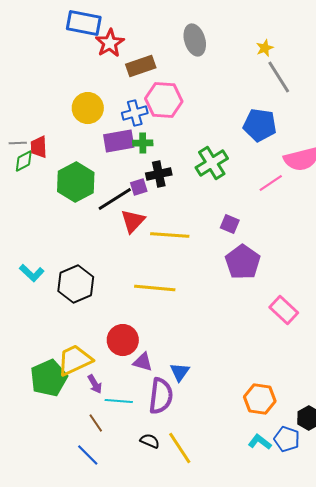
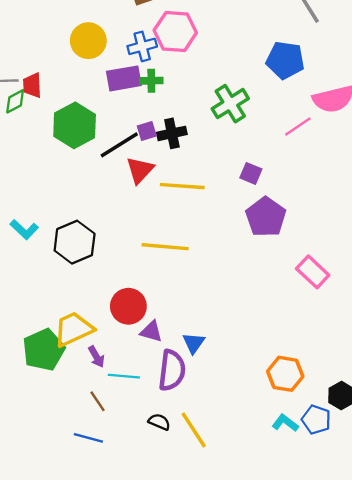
black cross: (159, 174) -> (172, 133), moved
blue line: (88, 455) -> (88, 438), turned -30

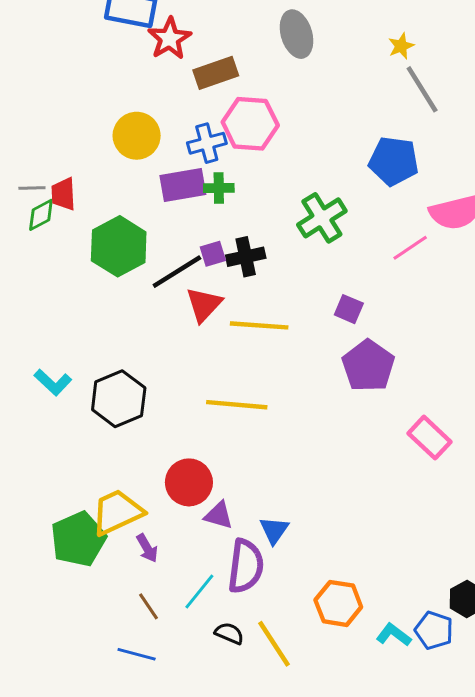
orange hexagon: (285, 374) -> (338, 603), moved
cyan line: (124, 376) -> (199, 591), moved, turned -56

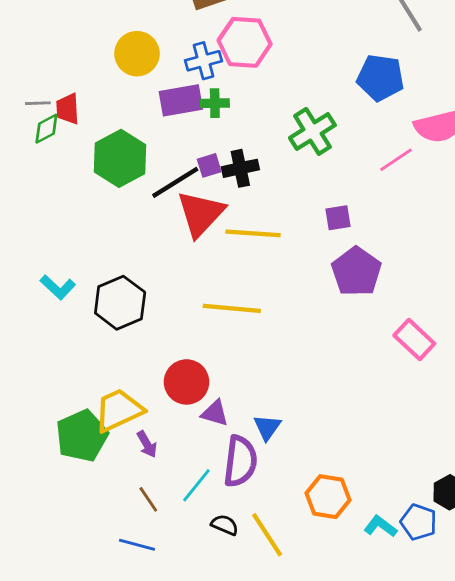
red triangle: (204, 305) -> (201, 214), size x1.4
purple square: (349, 309) -> (338, 218), turned -32

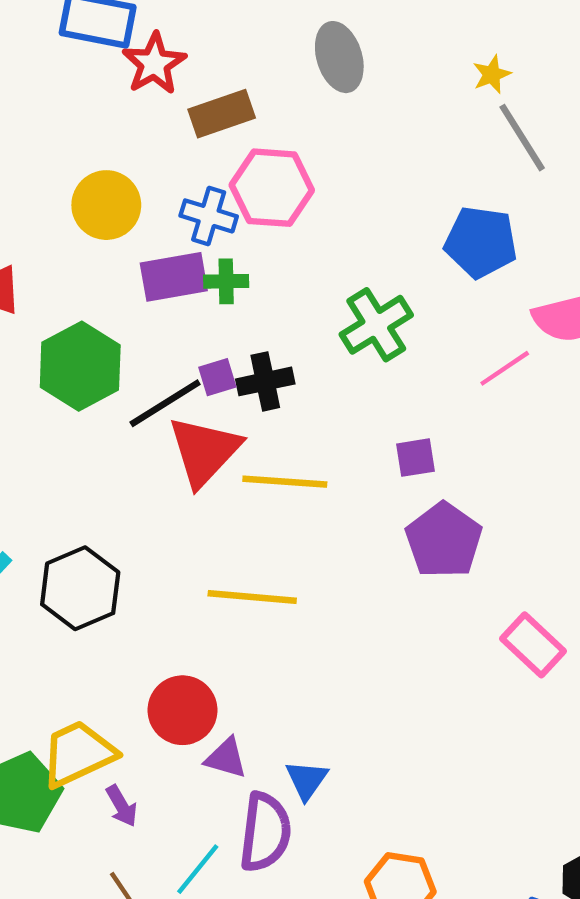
blue cross: (203, 61) -> (209, 216), turned 32

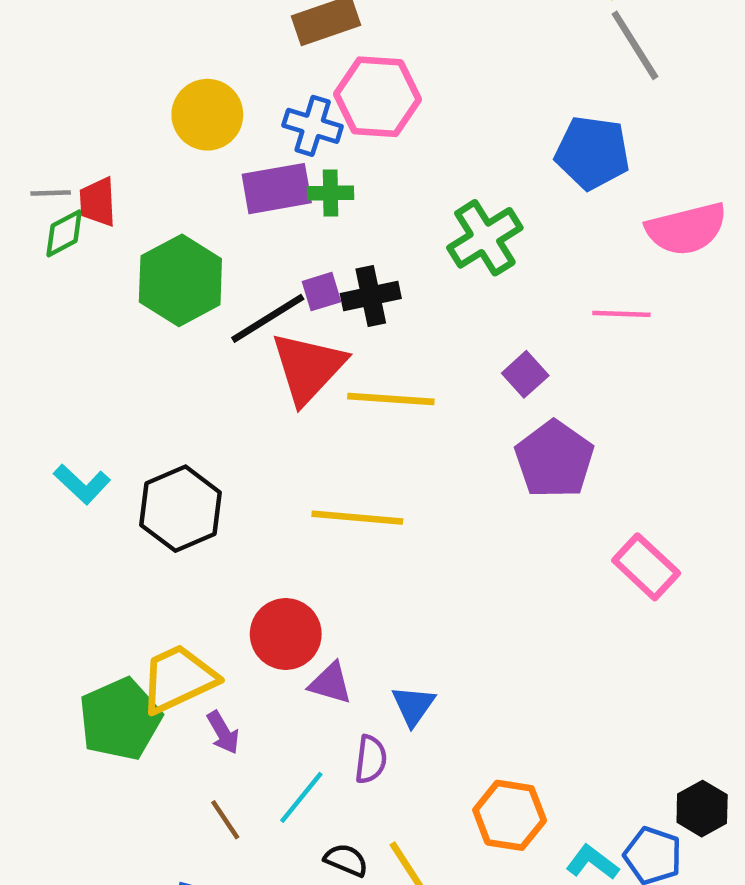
pink line: (505, 368) -> (621, 314), moved, turned 36
purple square: (415, 458) -> (525, 374), turned -33
purple semicircle: (265, 832) -> (371, 759), size x0.6

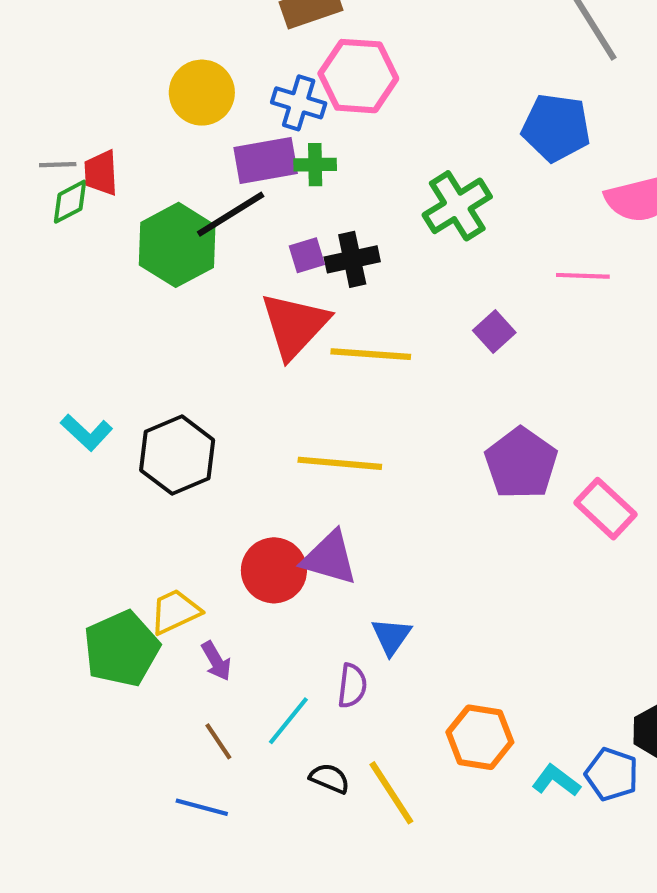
black line: (268, 318) -> (231, 214), moved
purple pentagon: (554, 459) -> (521, 463), moved
yellow trapezoid: (178, 679) -> (175, 612), size x0.7
purple triangle: (330, 683) -> (330, 558), moved, size x1.4

